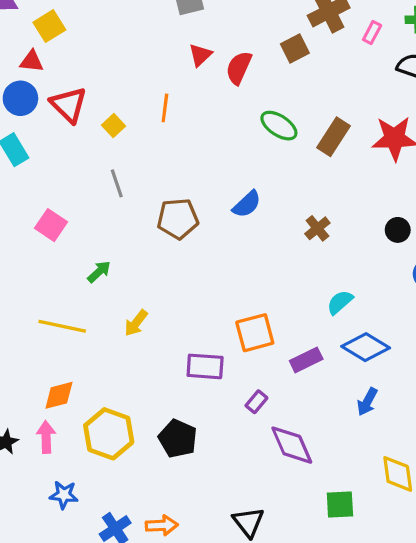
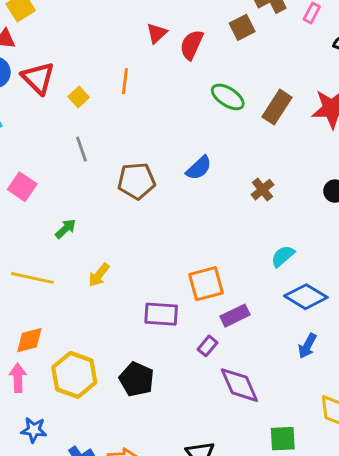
purple rectangle: (306, 360) -> (235, 316), moved

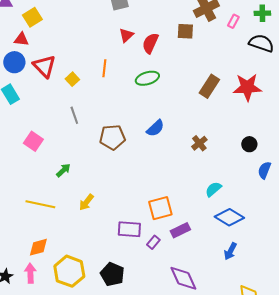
brown square: (242, 27) -> (185, 31), turned 30
green ellipse: (228, 97) -> (147, 78), moved, turned -50
purple rectangle: (207, 346) -> (153, 242), moved

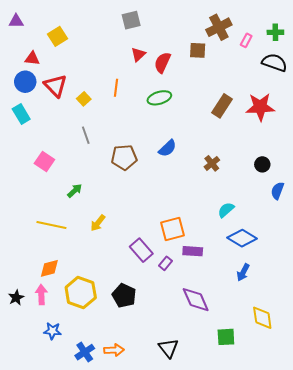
yellow square: (32, 17) -> (58, 36), moved
purple rectangle: (129, 229) -> (141, 250), turned 45
purple rectangle: (180, 230) -> (193, 251), turned 30

